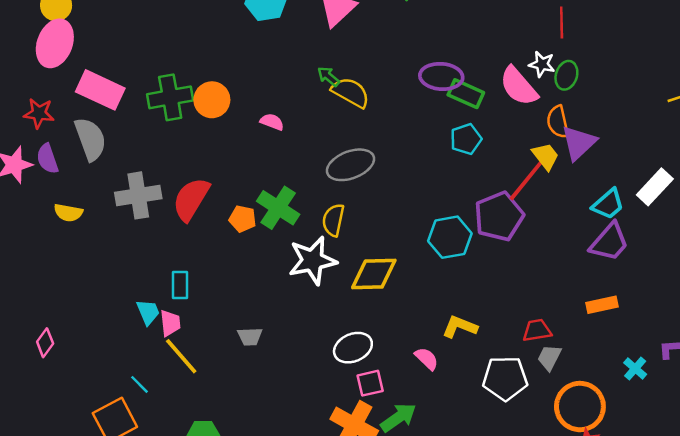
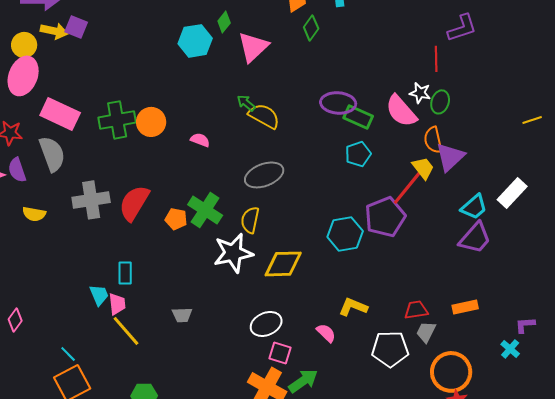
orange rectangle: (602, 305) -> (465, 307), moved
cyan cross: (635, 368) -> (510, 349), moved
pink square: (370, 383) -> (280, 353), turned 30
cyan line: (139, 384) -> (68, 354), moved

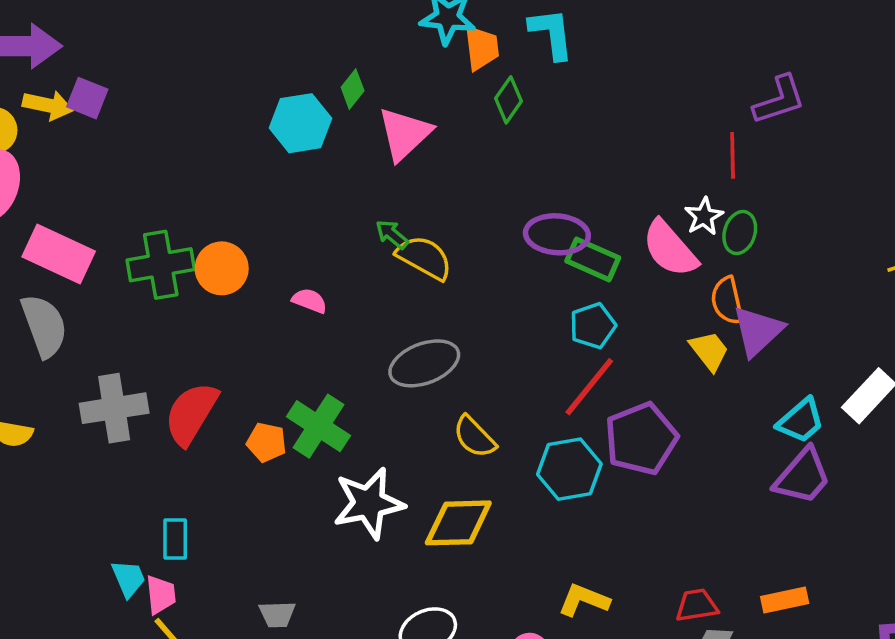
white star: (420, 93) -> (704, 216), turned 30
red line: (407, 188) -> (589, 387), moved
yellow semicircle: (250, 220) -> (474, 437), moved, turned -56

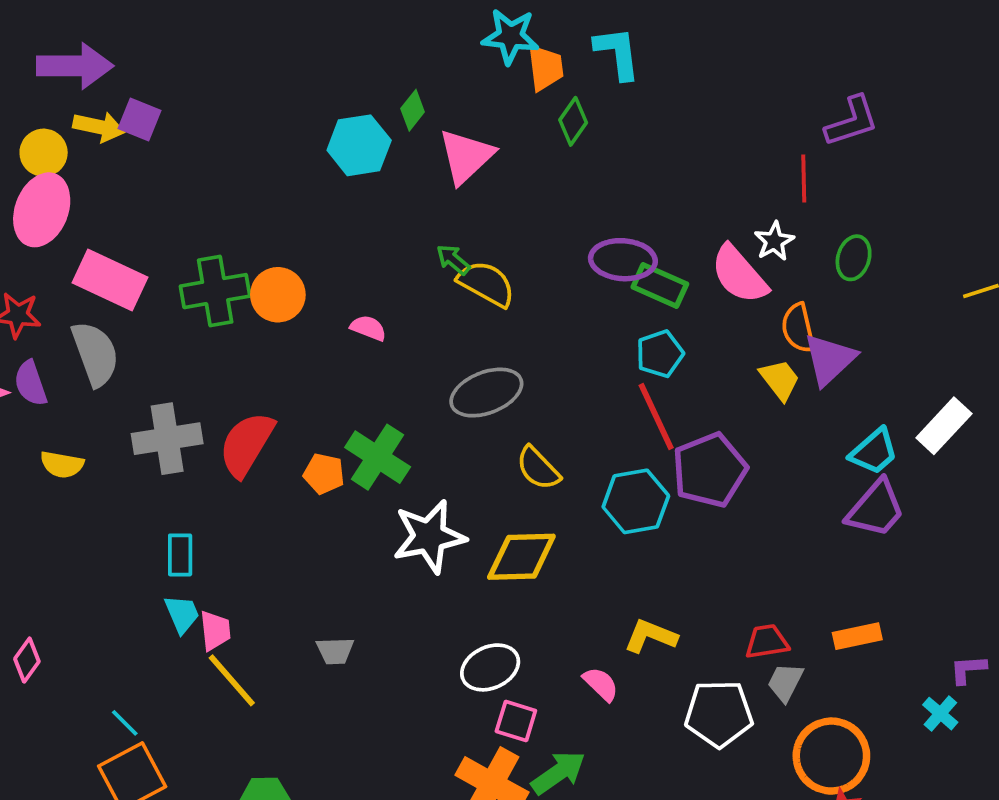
green ellipse: (740, 233) -> (854, 258), moved
red line: (589, 387) -> (656, 417), turned -64
cyan rectangle: (175, 539) -> (180, 555), moved

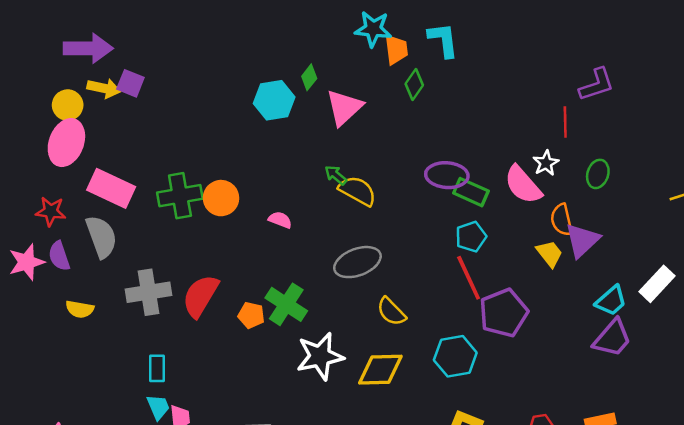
cyan hexagon: (636, 501) -> (455, 356), moved

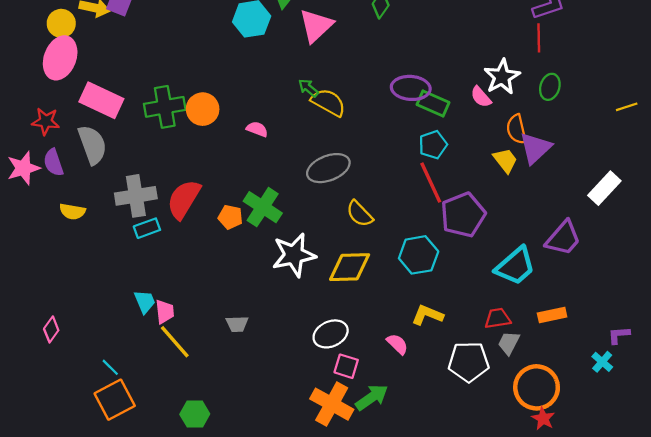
red line: (565, 122) -> (539, 38), moved
white star: (546, 163) -> (502, 77), size x1.5
pink semicircle: (523, 185) -> (481, 97), size x0.6
cyan trapezoid: (611, 301) -> (515, 266), moved, size x1.4
cyan rectangle: (157, 368) -> (147, 228), moved, turned 70

